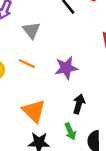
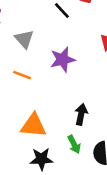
purple star: (66, 68) -> (63, 60), moved
orange triangle: (34, 111) -> (33, 125), turned -35

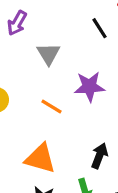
orange line: (22, 75) -> (52, 107), moved

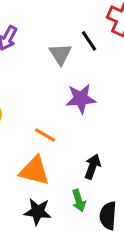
gray triangle: (48, 54) -> (60, 54), moved
orange line: (52, 107) -> (45, 135), moved

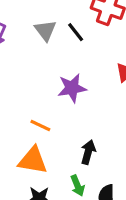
gray triangle: (60, 54) -> (45, 30), moved

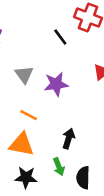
gray triangle: (45, 30) -> (24, 75), moved

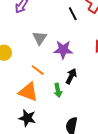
black arrow: (68, 139) -> (71, 76), moved
green arrow: (59, 167) -> (58, 90), moved

